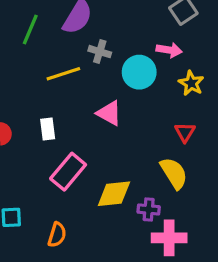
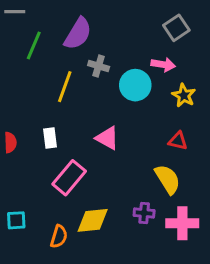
yellow line: (63, 74) -> (65, 87), turned -52
pink triangle: (109, 113) -> (107, 138), moved
red triangle: (185, 132) -> (178, 141), turned -48
yellow diamond: (114, 194) -> (93, 220), moved
pink cross: (169, 238) -> (182, 223), moved

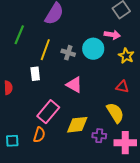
green line: (34, 45) -> (19, 35), moved
gray cross: (99, 66) -> (68, 53), moved
white rectangle: (50, 138) -> (35, 74), moved
yellow diamond: (93, 220) -> (77, 125), moved
orange semicircle: (59, 237) -> (39, 135), moved

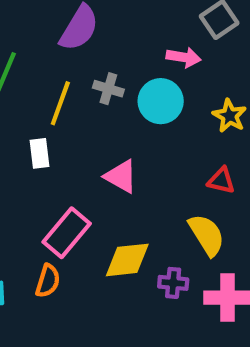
pink arrow: (112, 35) -> (184, 57), moved
gray cross: (68, 53) -> (108, 89), moved

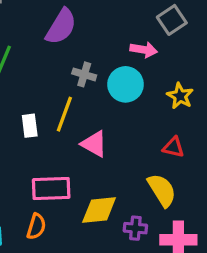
yellow line: (60, 103) -> (64, 114), moved
pink rectangle: (67, 233) -> (51, 188), turned 48

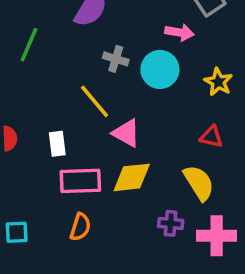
yellow line: (64, 114) -> (94, 101), turned -60
white rectangle: (30, 126) -> (57, 144), moved
yellow diamond: (99, 210) -> (132, 177), moved
orange semicircle: (36, 226) -> (80, 227), moved

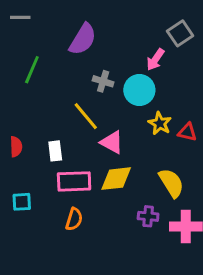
pink arrow: (179, 32) -> (155, 60), turned 115
yellow star: (218, 82) -> (160, 123), moved
red triangle: (211, 137) -> (187, 132), moved
cyan square: (17, 232) -> (22, 202), moved

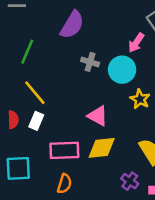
yellow line: (86, 116) -> (35, 93), moved
white rectangle: (55, 151) -> (36, 121), moved, turned 30
cyan square: (22, 202) -> (18, 168), size x1.5
purple cross: (148, 216) -> (130, 181), turned 30

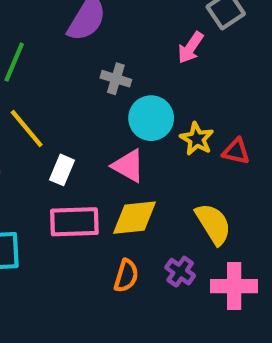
cyan circle: (122, 70) -> (151, 118), moved
white rectangle: (36, 121) -> (62, 170), moved
orange semicircle: (64, 184) -> (126, 276), moved

